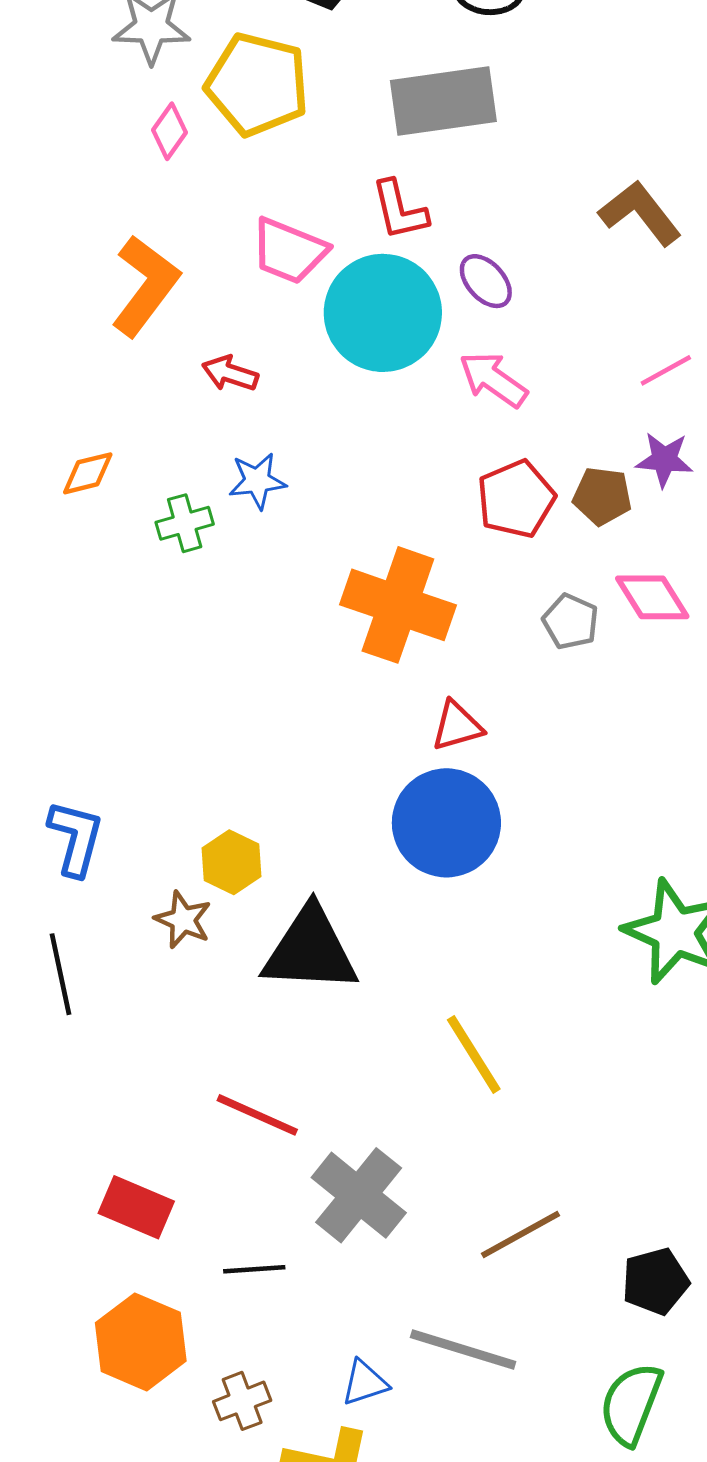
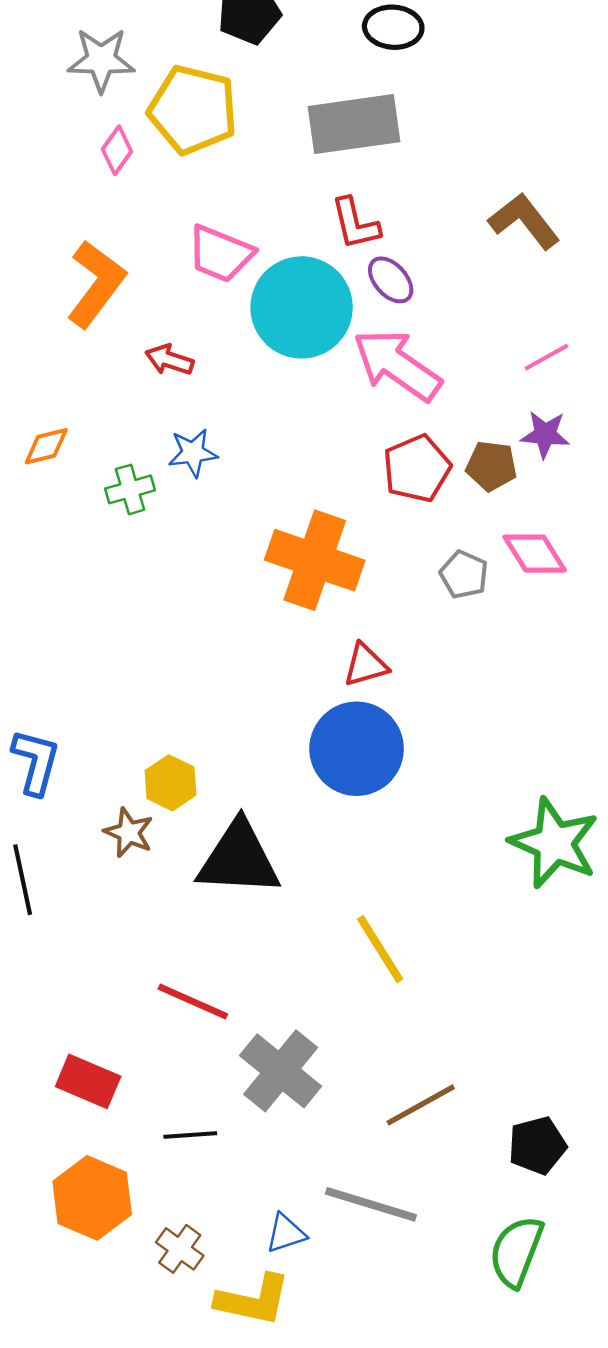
red L-shape: (400, 210) -> (355, 224), moved
pink arrow: (493, 379) -> (397, 365), size x1.5
brown cross: (242, 1401) -> (180, 1249), turned -33

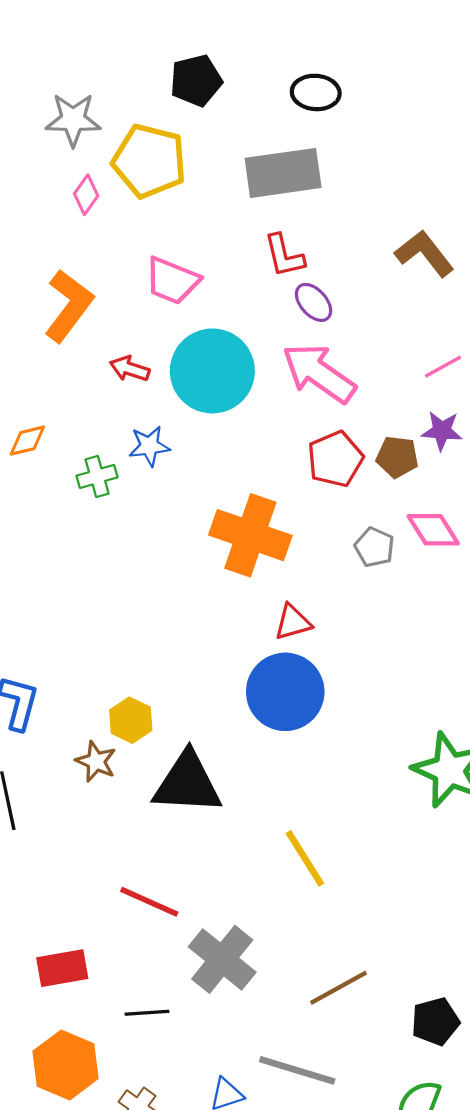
cyan circle: (302, 307) -> (212, 371), moved
red rectangle: (88, 1081) -> (62, 968), turned -33

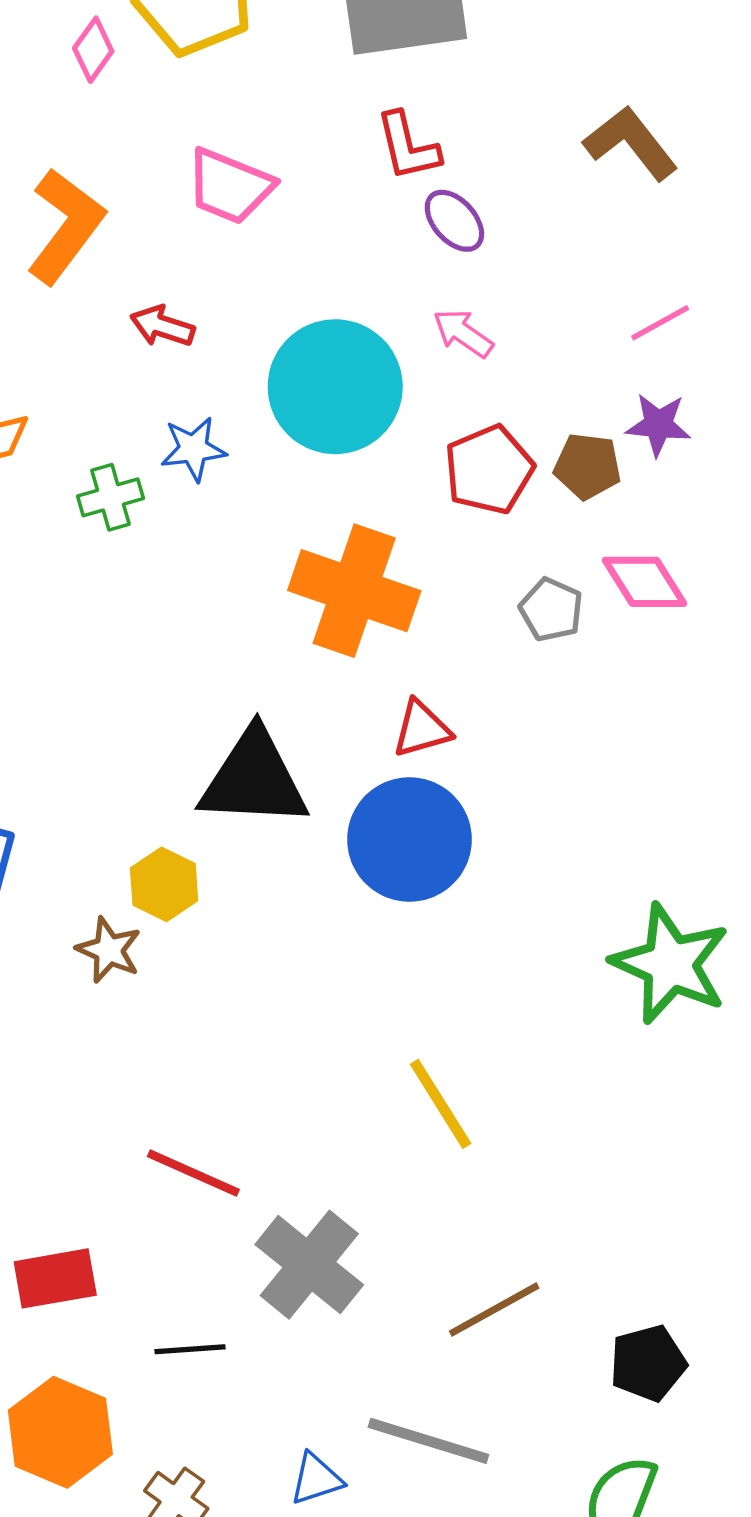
cyan circle: (212, 371) -> (335, 387), moved
pink arrow: (319, 373) -> (463, 333), size x0.5
black triangle: (187, 783) -> (254, 779), moved

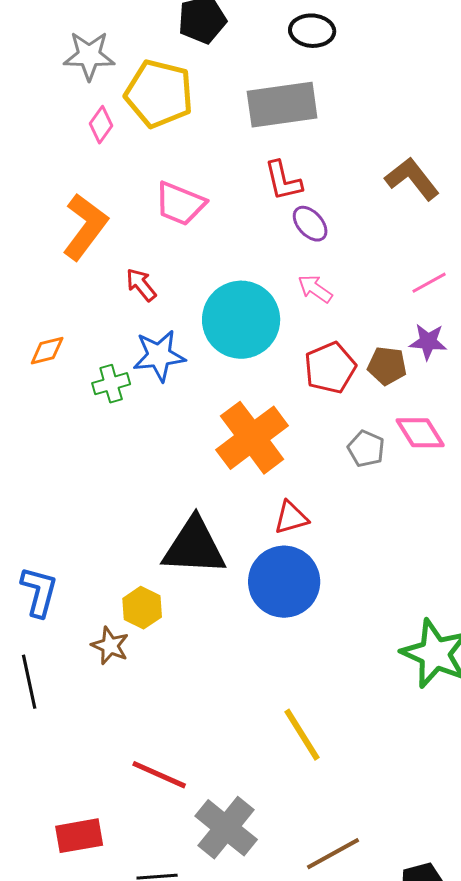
red arrow: (162, 326) -> (141, 285), turned 33
blue star: (193, 449) -> (159, 356), size x1.4
orange cross: (354, 591) -> (252, 438), turned 34

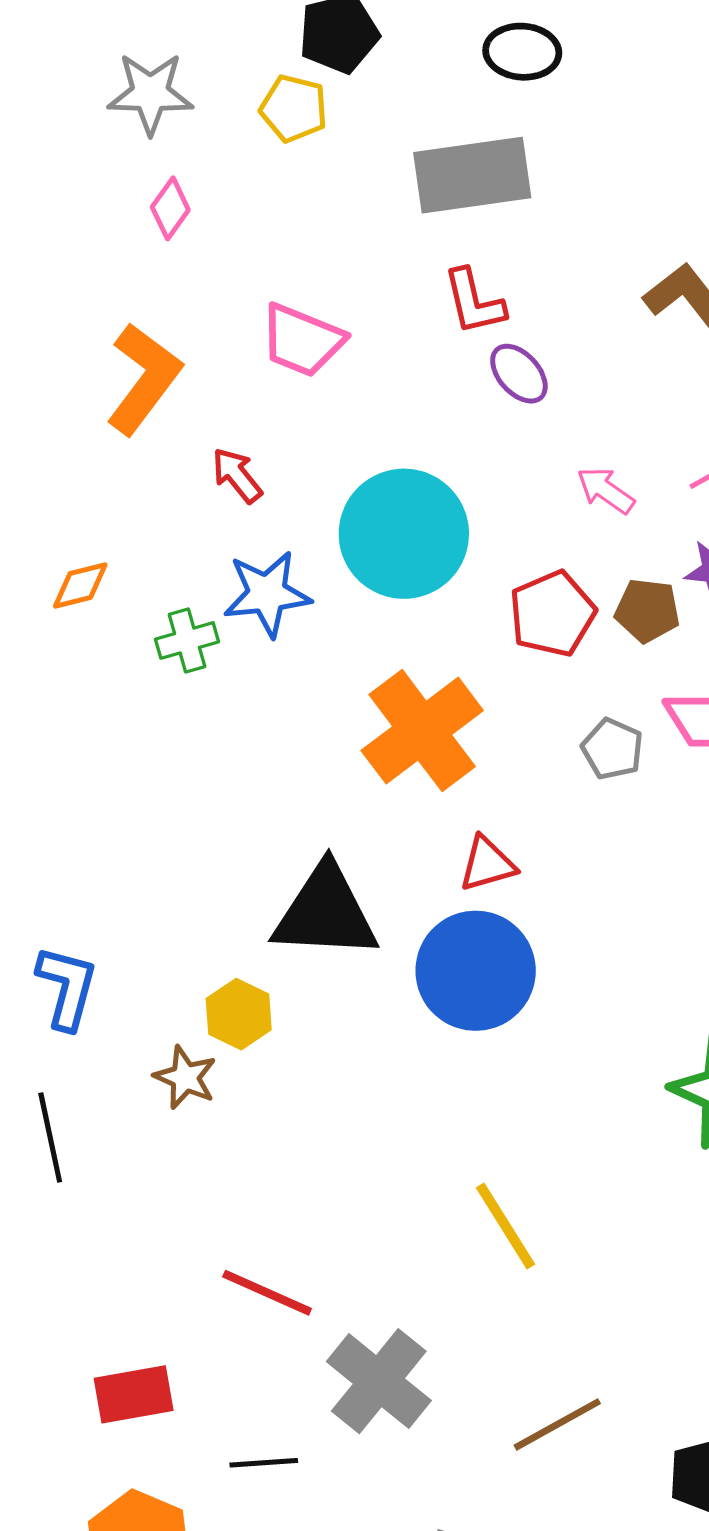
yellow pentagon: (159, 94) -> (294, 108), moved, size x0.6
pink arrow: (315, 289) -> (606, 490), moved

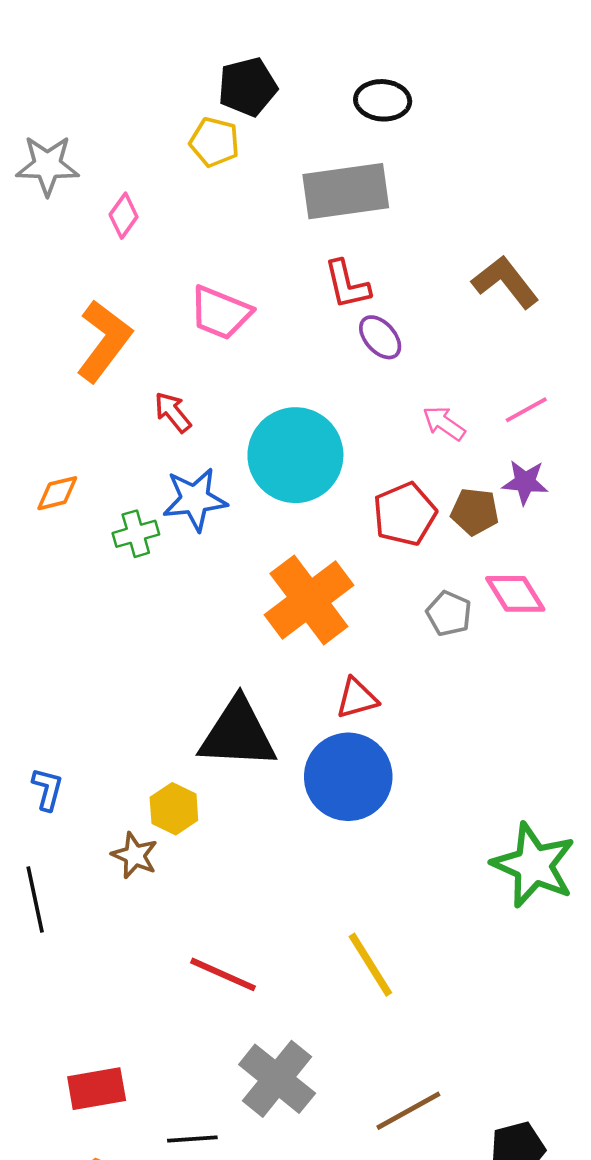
gray star: (150, 93) -> (47, 165), moved
blue L-shape: (67, 987) -> (47, 789), size x0.7
red line: (267, 1293) -> (223, 974), moved

